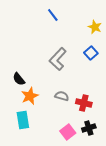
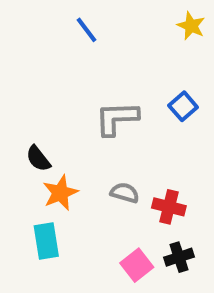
blue line: (53, 15) -> (86, 30), moved
yellow star: (95, 27) -> (191, 26), moved
gray L-shape: (58, 59) -> (117, 118), turned 45

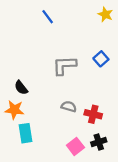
orange star: (60, 193) -> (14, 110), moved, turned 30

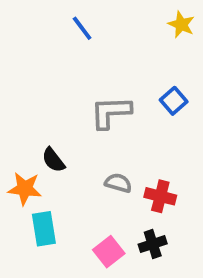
black semicircle: (21, 88) -> (53, 160), moved
black cross: (99, 142) -> (153, 244), moved
pink square: (75, 146) -> (109, 252), moved

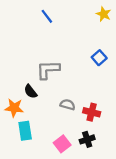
gray L-shape: (111, 112) -> (48, 70), moved

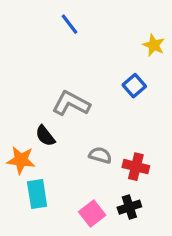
yellow star: (104, 14) -> (154, 45), moved
blue square: (99, 58) -> (134, 86), moved
gray L-shape: (48, 70) -> (71, 103), turned 30

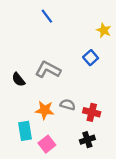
black semicircle: (45, 136) -> (18, 80), moved
orange star: (21, 160) -> (45, 110), moved
pink square: (92, 214) -> (47, 144), moved

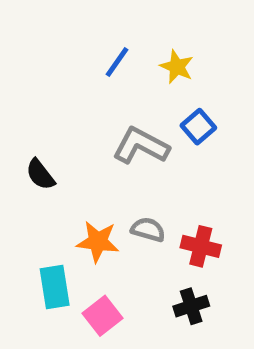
blue line: (47, 16) -> (117, 62), moved, turned 72
yellow star: (104, 30) -> (177, 67), moved
gray L-shape: (48, 70) -> (141, 146), moved

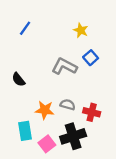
blue line: (117, 62) -> (25, 28), moved
black cross: (191, 306) -> (73, 136), moved, size x1.6

